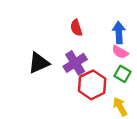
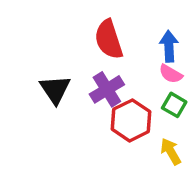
red semicircle: (76, 28) -> (109, 39), size x1.6
black triangle: (39, 63) -> (55, 89), turned -40

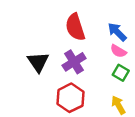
blue arrow: (169, 46) -> (117, 32), turned -42
red hexagon: (131, 120) -> (70, 98), moved

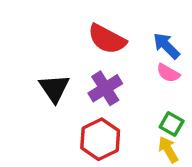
red semicircle: (75, 27) -> (107, 39), turned -44
green square: (121, 73) -> (172, 124), moved

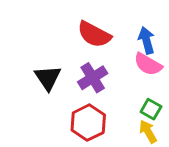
blue arrow: (166, 46) -> (146, 40), turned 30
pink semicircle: (168, 73) -> (148, 64), size x1.4

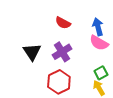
red semicircle: (94, 34) -> (63, 23), size x0.7
green square: (151, 109) -> (101, 73), turned 32

